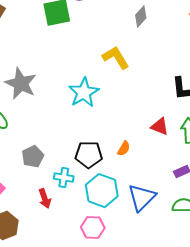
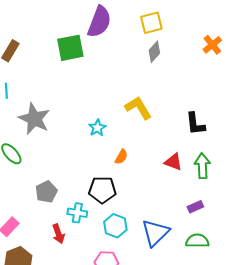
yellow L-shape: (116, 58) -> (138, 108), moved
cyan star: (84, 93) -> (97, 128), size x0.6
orange semicircle: (124, 149) -> (121, 157), moved
cyan hexagon: (102, 191) -> (115, 226), size x0.7

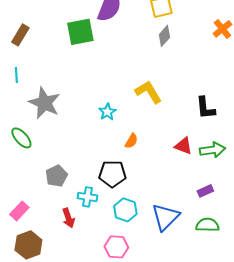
green arrow: (202, 166) -> (212, 150), turned 85

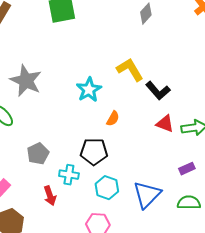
black L-shape: (205, 108) -> (158, 91), moved, turned -35
cyan star: (107, 112) -> (89, 90), size x1.4

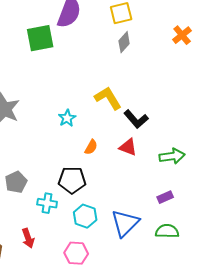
cyan star: (89, 90) -> (67, 118), size x0.7
red triangle: (165, 124) -> (128, 147), moved
red arrow: (50, 196) -> (28, 238), moved

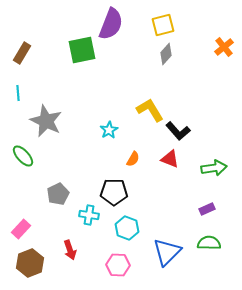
blue triangle: (125, 223) -> (167, 252), moved

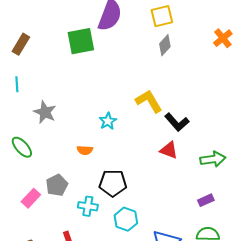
gray star: (46, 121) -> (45, 112), size x0.7
orange semicircle: (133, 159) -> (85, 150), moved, turned 63
pink rectangle: (21, 229) -> (31, 198), moved

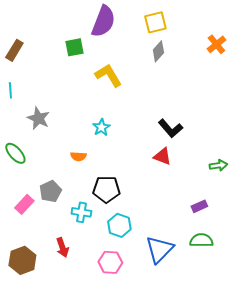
green square: (81, 41) -> (74, 47), size x0.7
yellow L-shape: (149, 101) -> (108, 75), moved
green arrow: (213, 159) -> (218, 165), moved, size x0.7

